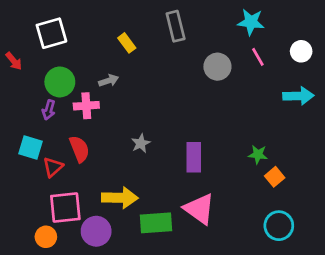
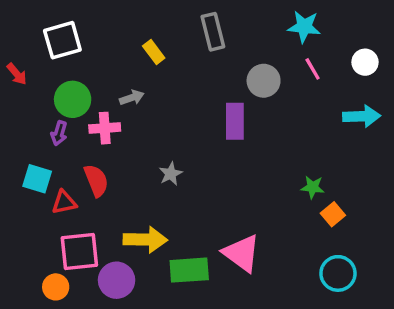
purple rectangle: (194, 157) -> (235, 121), moved
red triangle: (53, 167) -> (64, 202), turned 30

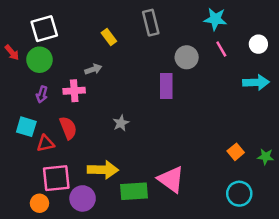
green circle: (73, 99) -> (39, 60), moved
green star: (313, 187) -> (266, 157), moved

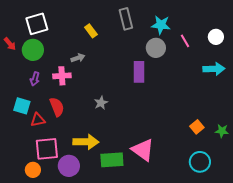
cyan star: (215, 19) -> (161, 25), moved

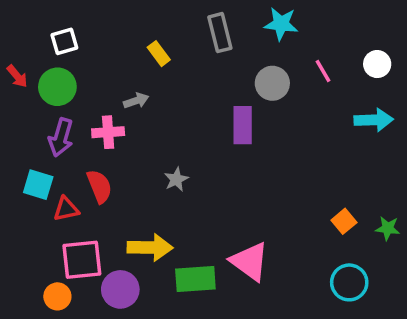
white square: (37, 24) -> (64, 41), size x0.7
cyan star: (161, 25) -> (281, 24), moved
purple arrow: (35, 79) -> (61, 137), size x1.5

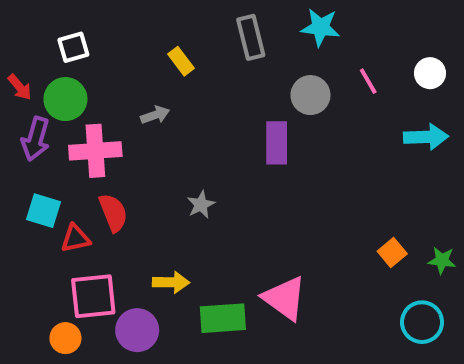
pink cross: (108, 132) -> (95, 151), moved, size x1.4
purple arrow: (61, 137) -> (36, 139), moved
yellow arrow: (150, 247) -> (171, 282), size x0.7
cyan circle: (349, 282) -> (422, 322), moved

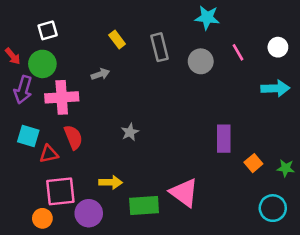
gray rectangle: (251, 37) -> (160, 47), moved
purple rectangle: (277, 143) -> (224, 139), moved

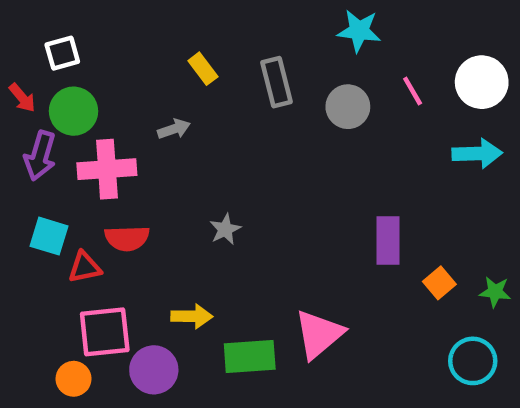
white square: (48, 30) -> (62, 53), moved
white circle: (278, 47) -> (482, 82), size x1.5
red semicircle: (73, 137) -> (127, 238), turned 110
pink triangle: (184, 193) -> (319, 334), turned 44

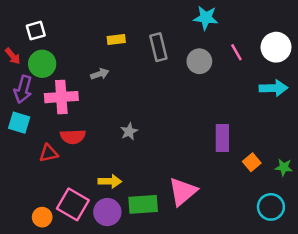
yellow rectangle: (203, 69) -> (116, 40), turned -60
cyan square: (49, 236) -> (19, 123), moved
pink square: (105, 332) -> (73, 204), moved, turned 36
purple circle: (154, 370) -> (107, 212), moved

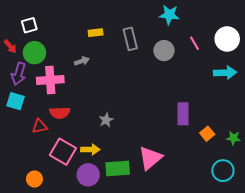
gray star: (129, 132) -> (106, 120), moved
pink square: (73, 204) -> (63, 152), moved

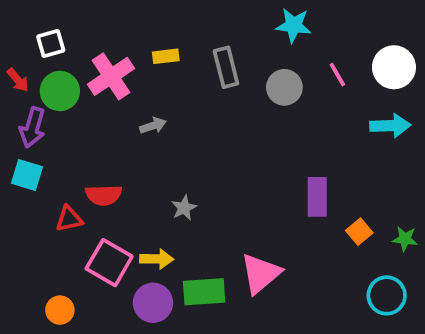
gray arrow: (82, 61) -> (153, 126), moved
pink cross: (50, 80) -> (111, 76), moved, turned -30

